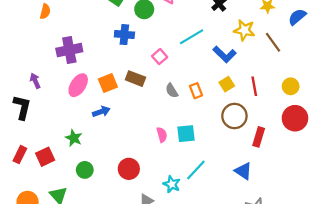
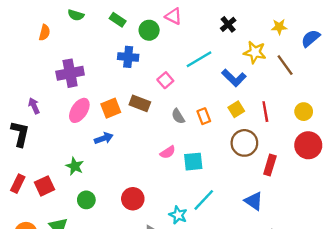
pink semicircle: (162, 135) -> (168, 152), moved, turned 72

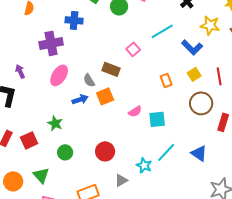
blue cross: (128, 57) -> (74, 20), moved
orange square: (111, 108) -> (105, 96), moved
gray semicircle: (178, 116) -> (89, 80), moved
blue triangle: (254, 201) -> (199, 153), moved

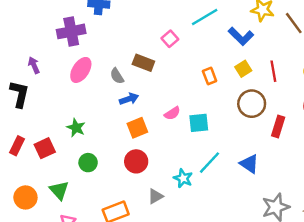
orange square: (105, 96) -> (137, 128), moved
blue arrow: (80, 99) -> (129, 99), moved

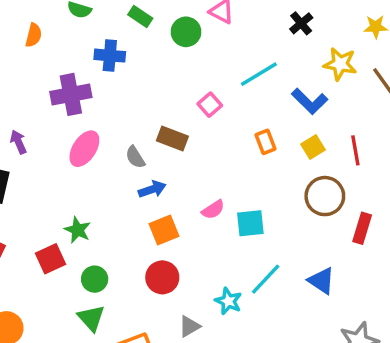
orange rectangle: (210, 76) -> (266, 142), moved
red square: (45, 148) -> (51, 259), moved
green triangle: (59, 190) -> (91, 318), moved

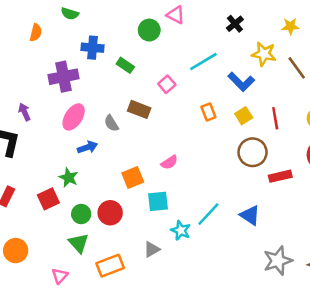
green rectangle: (140, 17) -> (125, 65), moved
blue arrow: (152, 189) -> (87, 147), moved
cyan square: (250, 223) -> (158, 201), moved
red rectangle: (362, 228) -> (280, 176), turned 60
red circle: (162, 277) -> (110, 213), moved

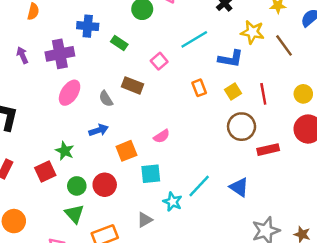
blue L-shape: (241, 82) -> (231, 59), turned -35
purple arrow: (24, 112) -> (22, 55), moved
blue arrow: (87, 147) -> (99, 130), moved

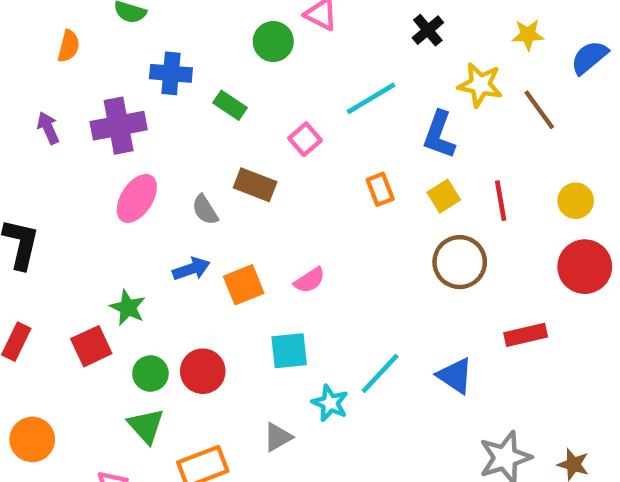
blue L-shape: (231, 59) -> (439, 135), turned 100
red rectangle: (268, 150) -> (526, 335), moved
orange square: (126, 151) -> (244, 285), moved

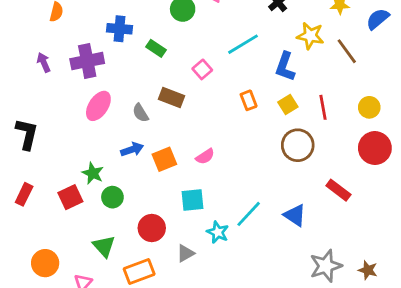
red rectangle: (526, 335) -> (338, 190), turned 50
red circle: (203, 371) -> (152, 228), moved
green circle: (150, 373) -> (112, 197), moved
orange circle: (32, 439) -> (45, 263), moved

